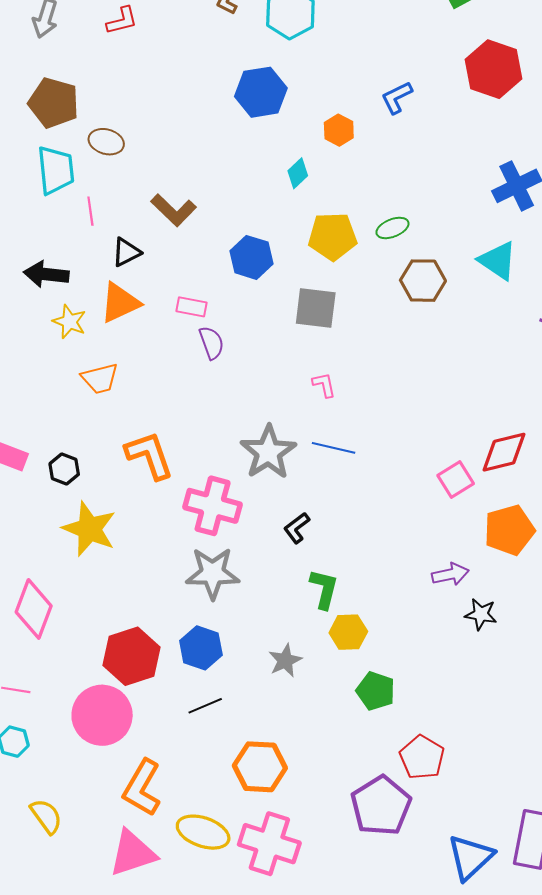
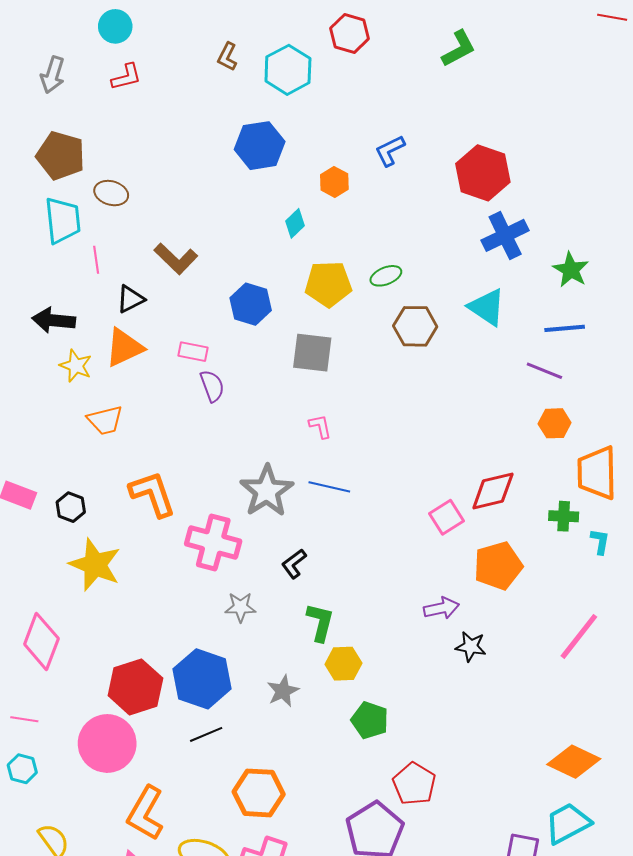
red hexagon: (494, 69) -> (483, 173), moved
gray star: (213, 573) -> (240, 607), moved, size x0.6
blue hexagon: (201, 648) -> (202, 679), size x1.4

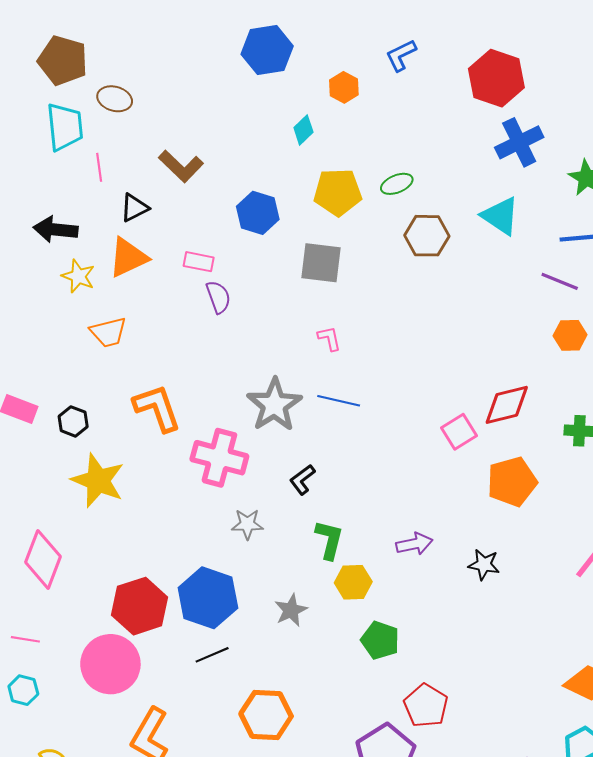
purple arrow: (441, 608) -> (414, 544), moved

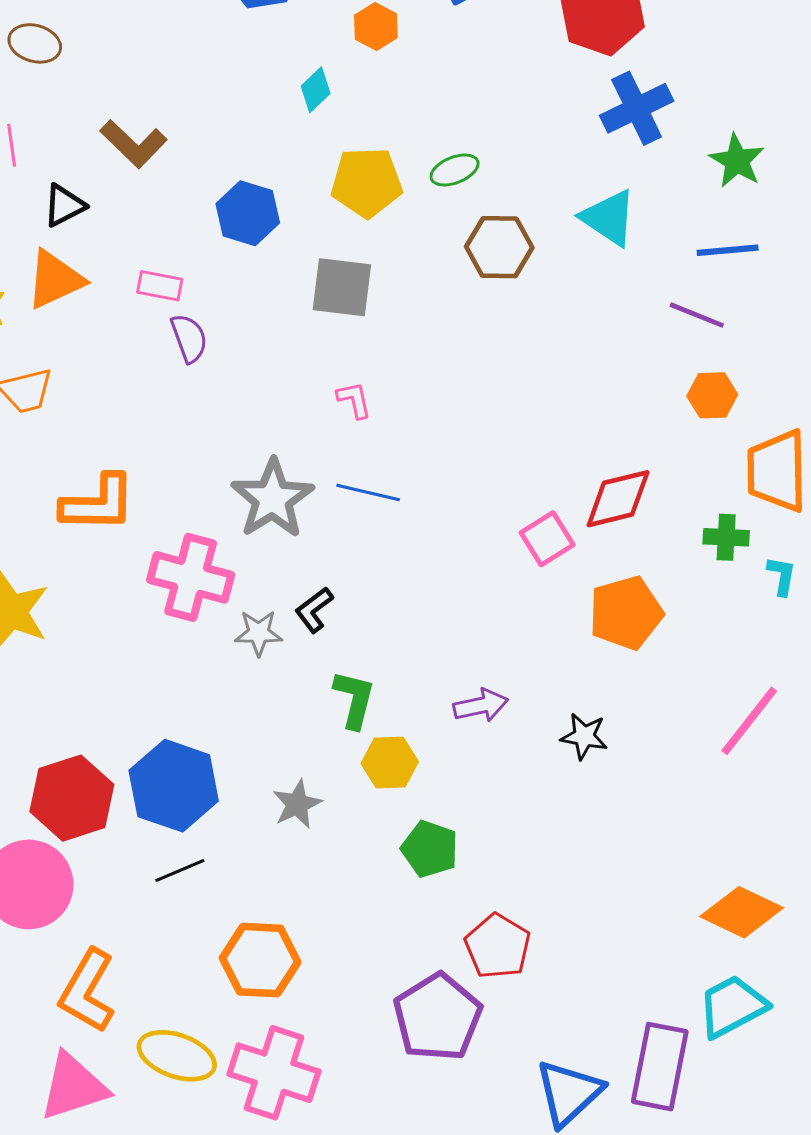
orange L-shape: (157, 408) -> (98, 503), turned 110
gray star: (247, 524) -> (259, 633), moved

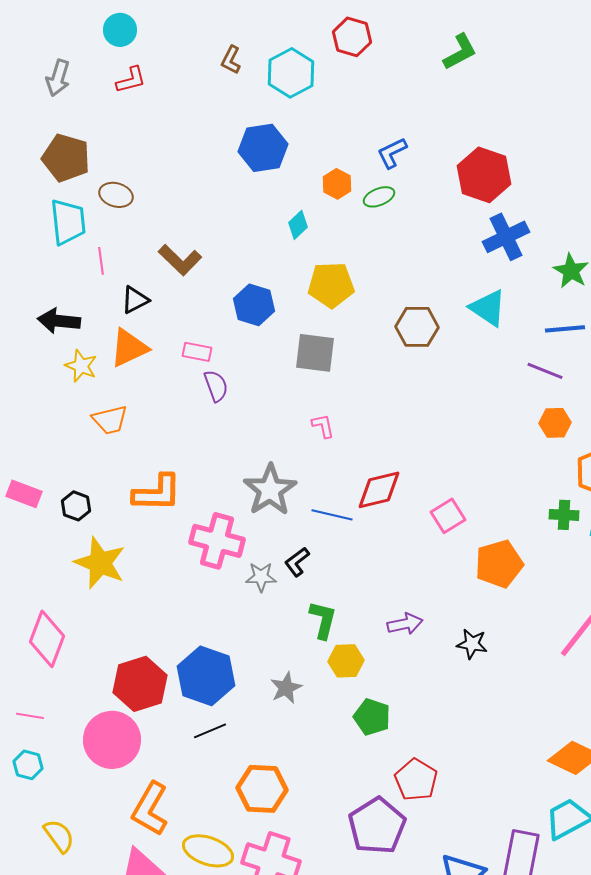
green ellipse: (455, 170) -> (379, 197), moved
blue line: (368, 493) -> (332, 515), moved
red diamond: (618, 499) -> (379, 490), moved

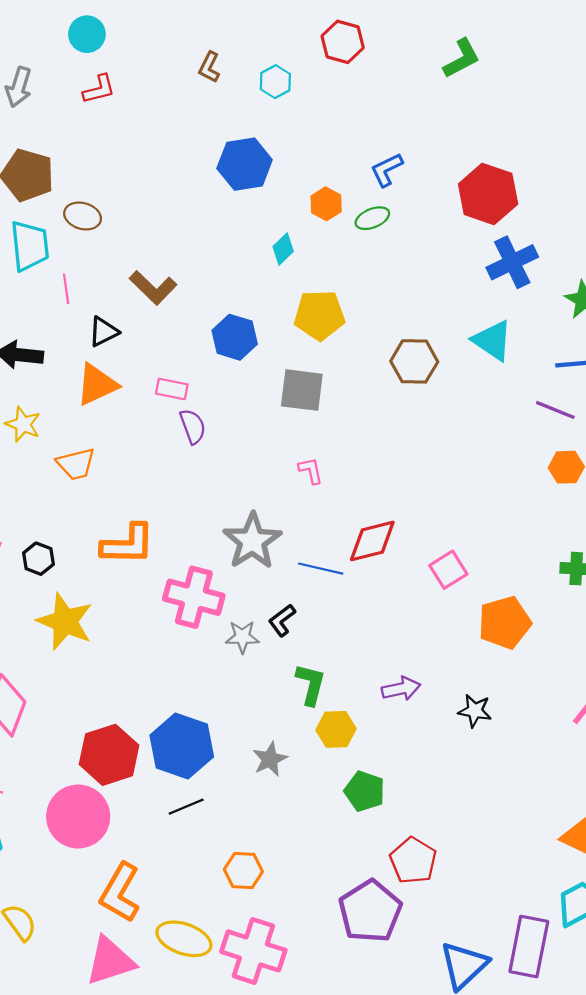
cyan hexagon: (291, 73) -> (275, 82), size x0.6
yellow star: (81, 366) -> (23, 424), moved
orange hexagon: (262, 789) -> (243, 871), size x0.7

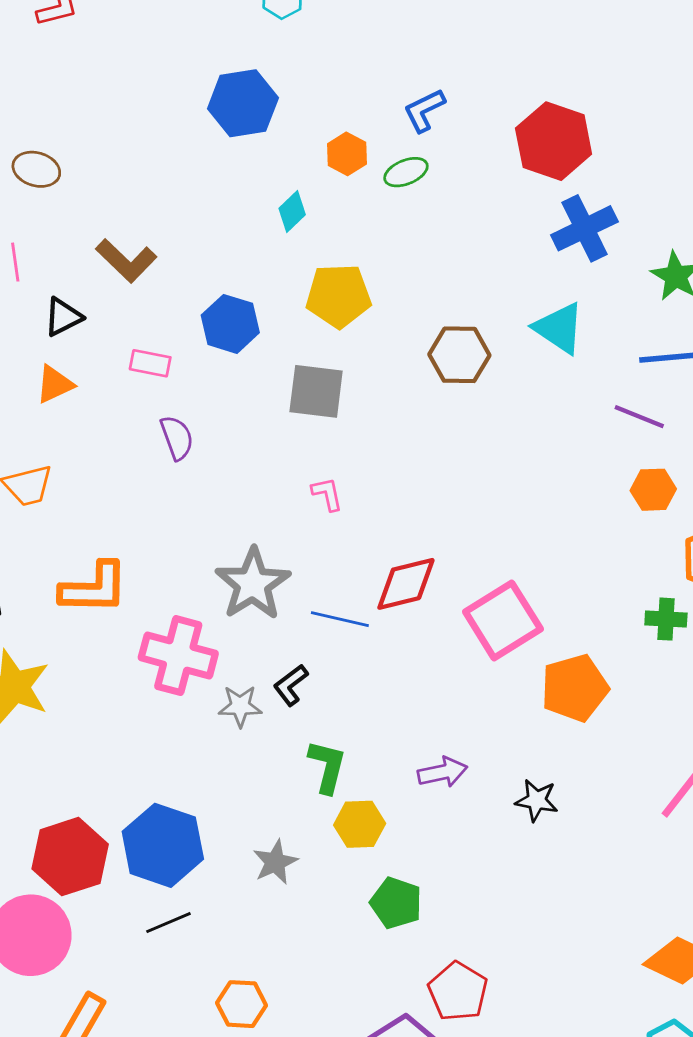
orange triangle: (97, 385) -> (55, 384), size x0.7
pink rectangle: (172, 389) -> (150, 363), moved
pink square: (448, 570) -> (503, 620), size x1.6

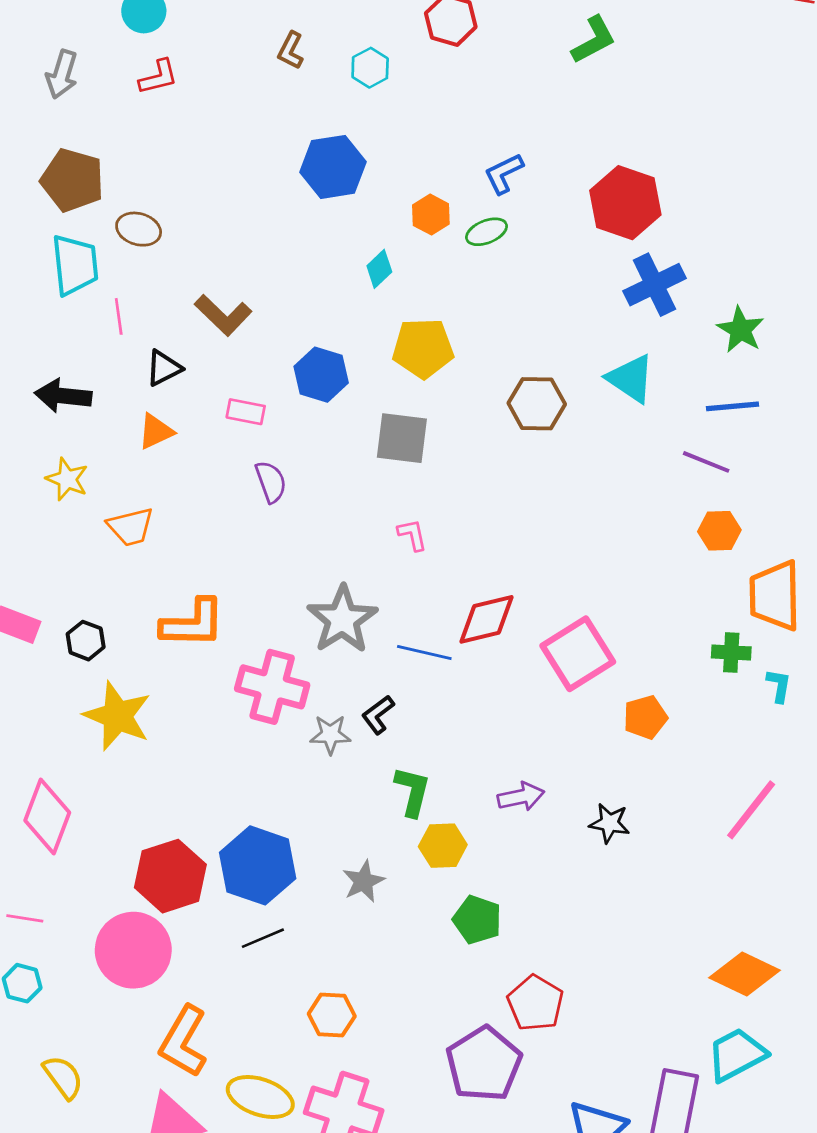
orange pentagon: (575, 688) -> (645, 717), size x0.7

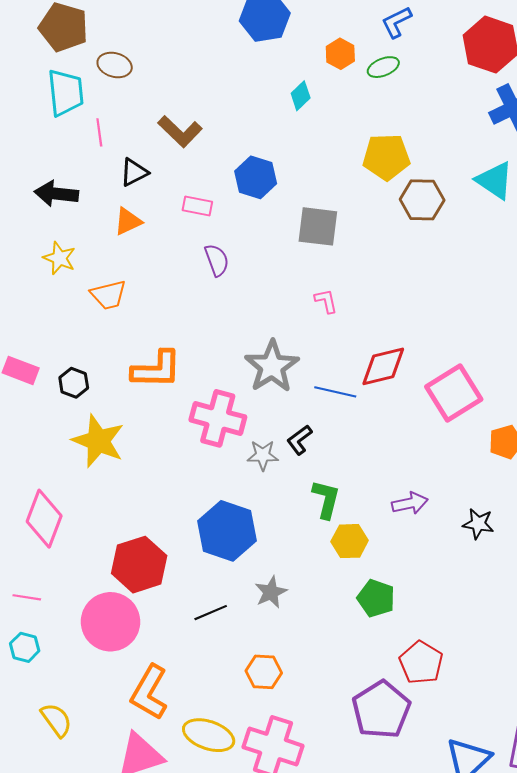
yellow pentagon: (423, 348) -> (386, 157), moved
blue hexagon: (258, 865) -> (227, 531), moved
gray star: (363, 881) -> (271, 592), moved

